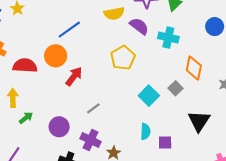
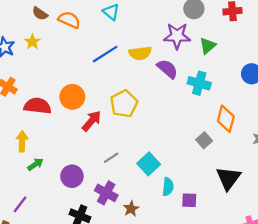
blue line: (69, 30) -> (105, 54), moved
yellow pentagon: (123, 58) -> (124, 104), moved
cyan square: (149, 96) -> (149, 164), moved

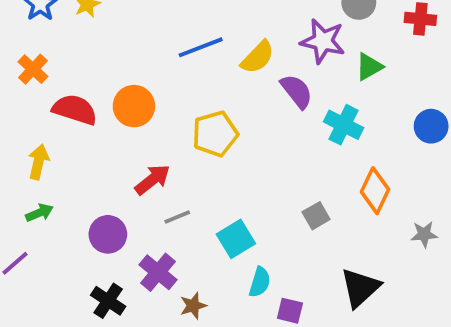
yellow semicircle: (140, 53) -> (258, 57), turned -50
red arrow: (92, 121) -> (152, 180), moved
gray square: (204, 140) -> (316, 216), moved
green arrow: (35, 164) -> (39, 213), moved

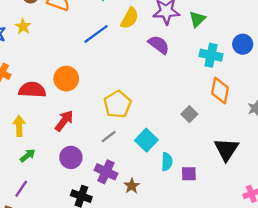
yellow semicircle: (258, 57) -> (130, 18), moved
cyan cross: (344, 125) -> (211, 55), moved
yellow pentagon: (215, 134) -> (117, 104), moved
red arrow: (152, 180) -> (64, 121), moved

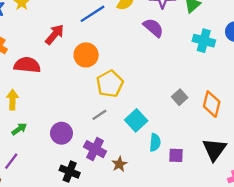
orange circle: (66, 79) -> (86, 55), moved
orange diamond: (220, 90) -> (212, 104), moved
red arrow: (64, 121) -> (55, 34), moved
black triangle: (226, 149) -> (214, 149), moved

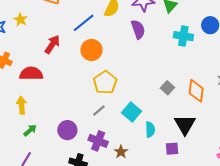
purple semicircle: (153, 28) -> (138, 29), turned 36
orange circle: (86, 55) -> (91, 50), moved
black triangle: (214, 149) -> (185, 125), moved
purple square: (176, 155) -> (172, 149), moved

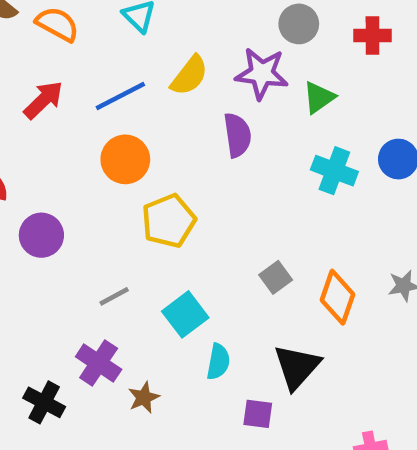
red arrow: (52, 44) -> (43, 100), moved
yellow pentagon: (105, 82) -> (169, 221), moved
purple circle: (67, 130) -> (41, 235), moved

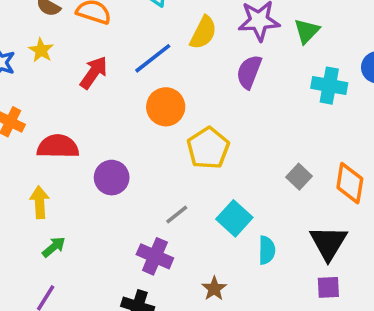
purple semicircle: (237, 135) -> (249, 72), turned -140
purple cross: (99, 363) -> (155, 256), moved
purple square: (258, 414) -> (328, 287), moved

